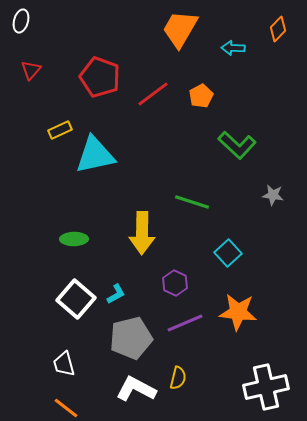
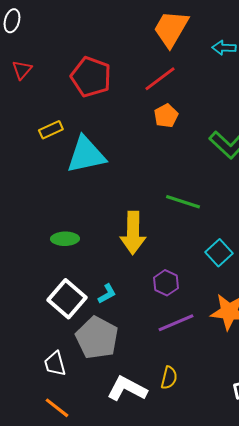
red line: (153, 94) -> (160, 79), moved
orange pentagon: (201, 96) -> (166, 116), moved
gray pentagon: (131, 338) -> (97, 338), moved, turned -30

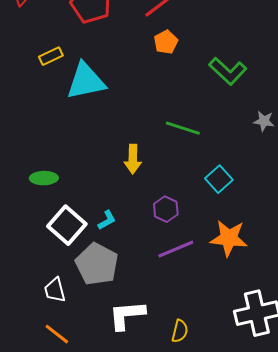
yellow arrow: (133, 233) -> (133, 159), size x0.7
green ellipse: (65, 239) -> (44, 178), moved
yellow semicircle: (169, 378) -> (180, 331), moved
white L-shape: (127, 389) -> (127, 315), turned -33

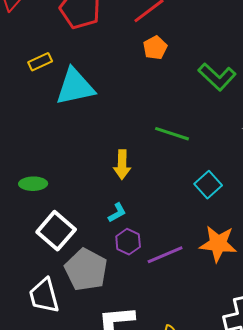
purple hexagon: (166, 209) -> (128, 242), moved
cyan L-shape: (107, 220) -> (117, 213), moved
white trapezoid: (55, 290) -> (44, 296), size x1.4

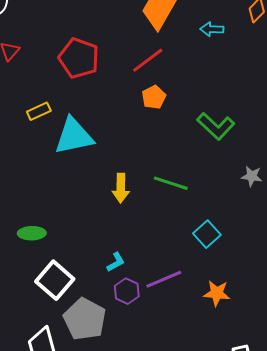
yellow arrow: (122, 165) -> (121, 188), moved
orange star: (218, 244) -> (217, 293), size x0.7
purple line: (165, 255) -> (164, 279), moved

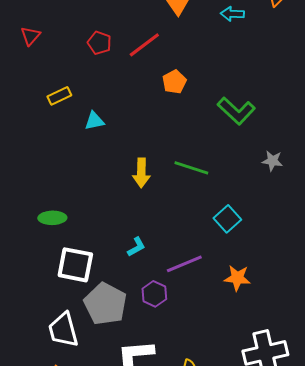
red pentagon: (79, 58) -> (99, 43), size x0.6
red line: (148, 60) -> (144, 45), moved
cyan triangle: (74, 136) -> (94, 121), size x0.5
white square: (55, 280) -> (75, 265), turned -30
purple hexagon: (127, 291) -> (154, 294), moved

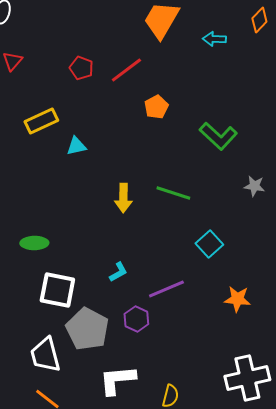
yellow rectangle: (59, 96) -> (41, 121), size x1.4
orange star: (237, 278) -> (237, 299), moved

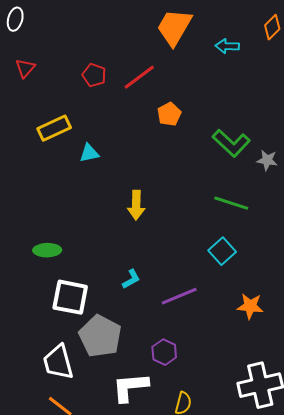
gray star: (254, 186) -> (267, 160), moved
green line: (173, 193) -> (231, 203), moved
purple hexagon: (136, 319) -> (164, 352), moved

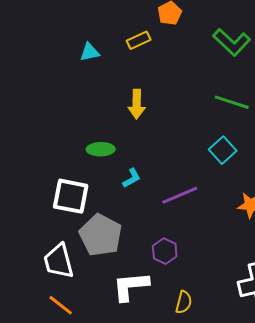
yellow rectangle: (54, 128) -> (139, 40), moved, size x0.7
green ellipse: (47, 250) -> (101, 149), moved

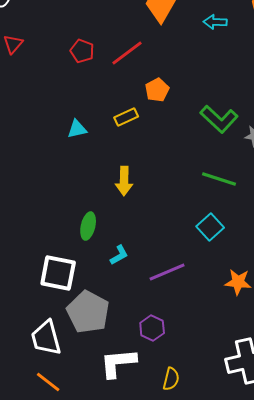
green ellipse: (101, 149) -> (88, 226), turned -76

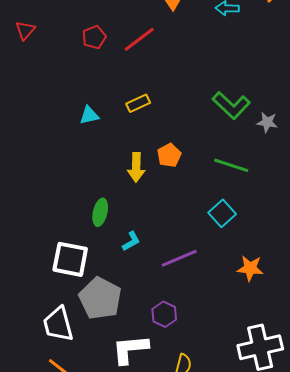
red pentagon: (82, 51) -> (94, 37), turned 30
orange pentagon: (157, 90) -> (169, 155), moved

